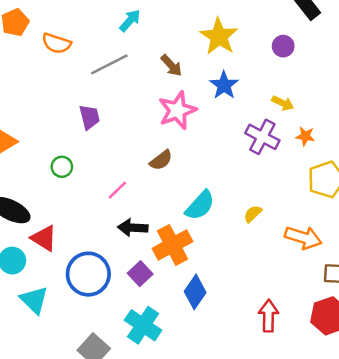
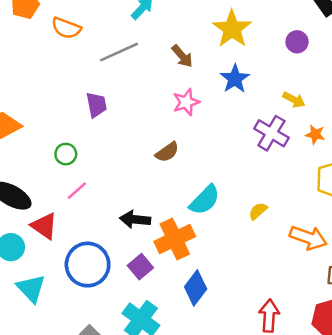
pink star: (177, 110) -> (186, 102), size x0.7
pink line: (117, 190) -> (77, 191), moved

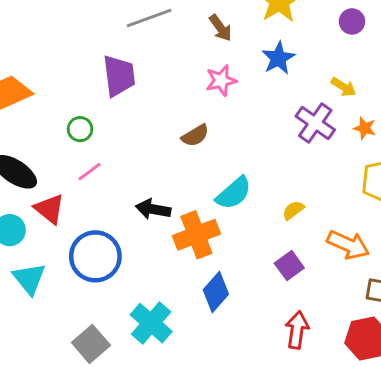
purple trapezoid: (96, 105) -> (119, 76), size x1.4
purple square: (140, 267) -> (289, 266), moved

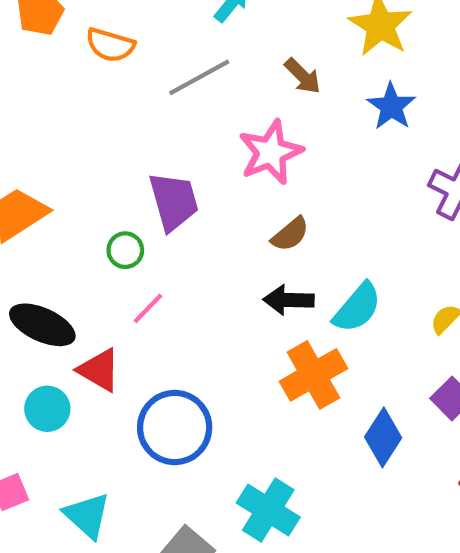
purple trapezoid: (119, 76) -> (174, 201), moved
pink star: (221, 80) -> (271, 152), moved, size x1.4
black arrow: (153, 209) -> (289, 300), moved
cyan triangle: (29, 279) -> (87, 515), moved
blue diamond: (216, 292) -> (383, 437), moved

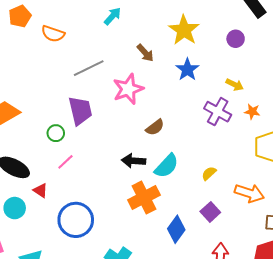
gray line: (199, 77) -> (89, 68), moved
brown semicircle: (290, 234) -> (155, 127), moved
red triangle: (99, 370) -> (41, 190), size x0.7

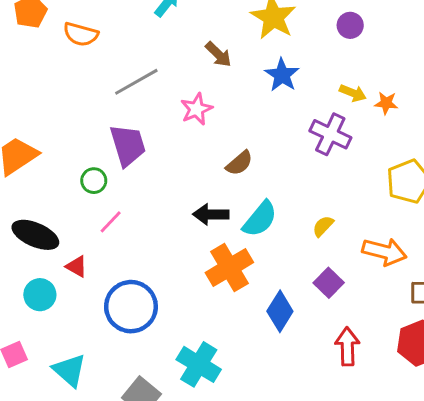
pink star: (128, 89) -> (196, 109), size x0.7
orange star: (252, 112) -> (386, 103), moved

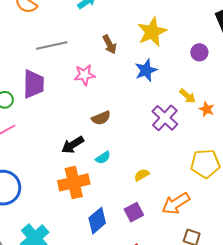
black arrow: (211, 214) -> (73, 145), turned -50
cyan semicircle: (260, 219) -> (103, 158), size x0.6
orange arrow: (384, 252) -> (176, 204), turned 116

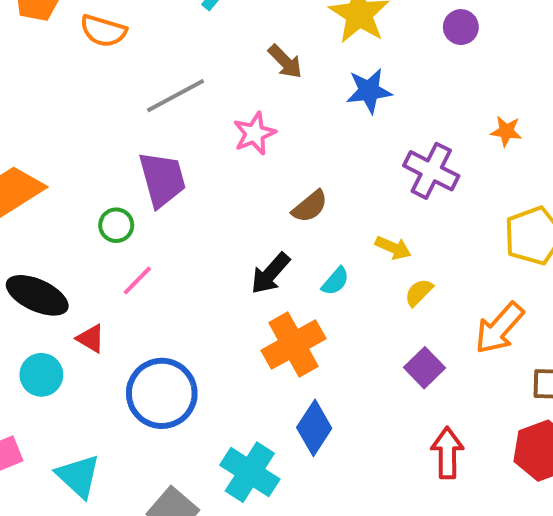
blue star: (146, 70) -> (369, 91), turned 30
yellow arrow: (187, 96) -> (393, 248), moved
blue diamond: (97, 221) -> (314, 428), moved

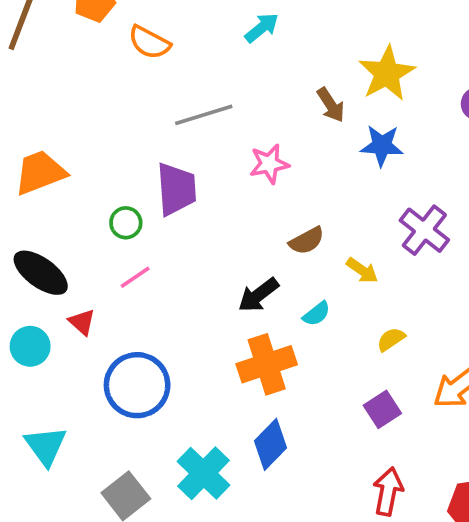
brown arrow: (285, 62) -> (331, 105), moved
yellow arrow: (393, 248) -> (362, 270), moved

